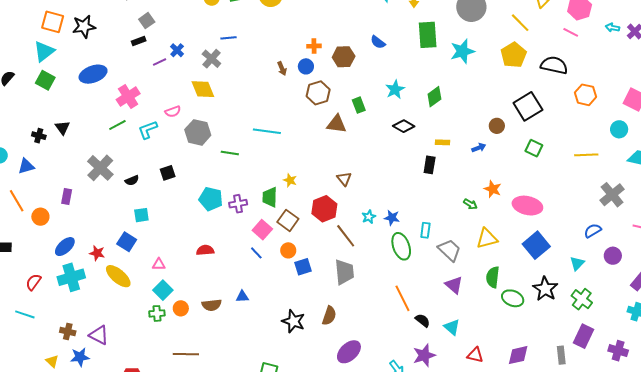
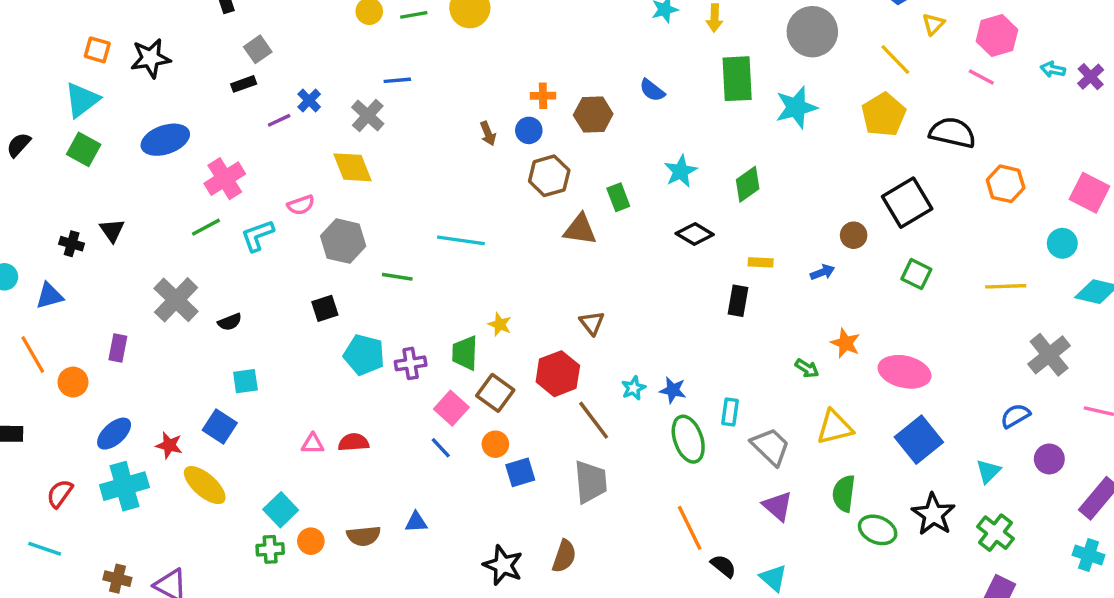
orange square: (53, 22) -> (97, 50), size x0.7
black square: (168, 173) -> (325, 308), moved
pink triangle: (159, 264) -> (313, 444), moved

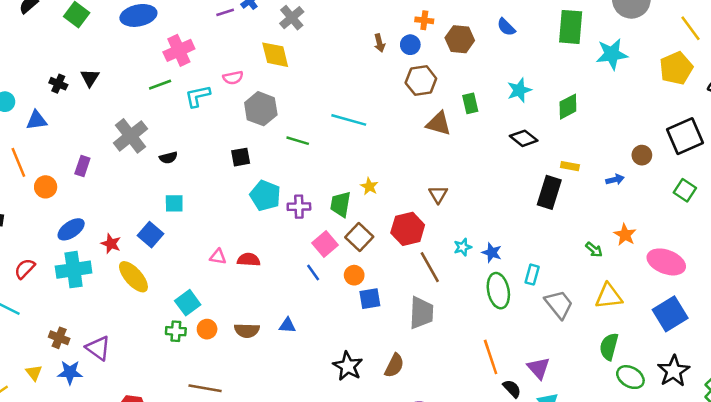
black rectangle: (738, 301) -> (549, 192), size x1.4
purple triangle: (778, 506) -> (538, 368), moved

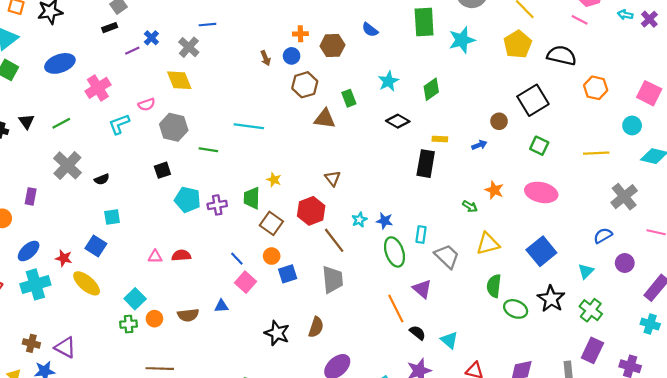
green line: (160, 85) -> (61, 123), moved
pink square: (325, 244) -> (245, 282), moved
pink ellipse: (666, 262) -> (541, 192), moved
purple triangle: (538, 368) -> (422, 289), moved

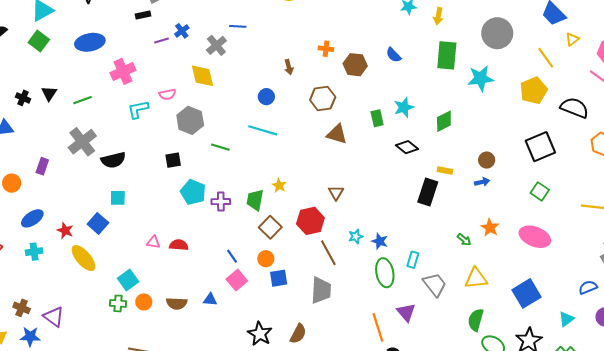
blue circle: (292, 56) -> (266, 97), moved
green rectangle: (349, 98) -> (377, 118), moved
brown circle: (499, 121) -> (487, 160), moved
black semicircle: (102, 179) -> (113, 160), size x1.6
cyan cross: (35, 284) -> (34, 252), size x0.6

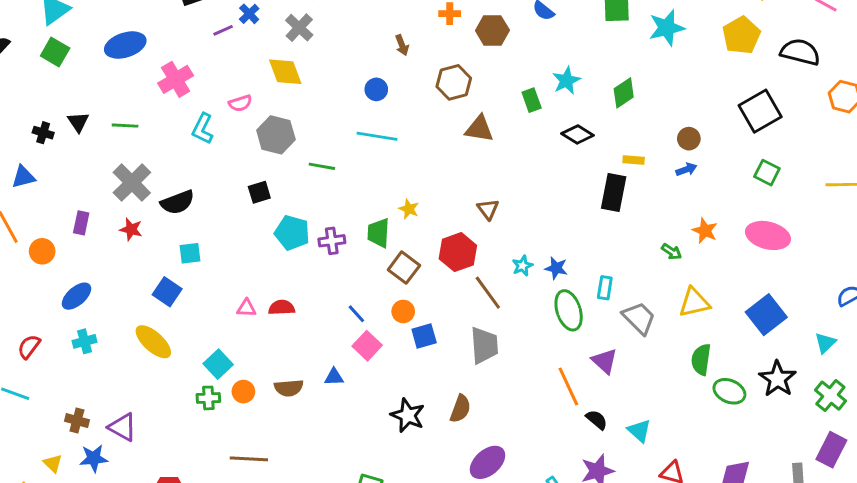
green line: (83, 100) -> (125, 126), turned 30
cyan L-shape: (138, 109) -> (203, 129), turned -45
red star: (65, 230) -> (131, 229), moved

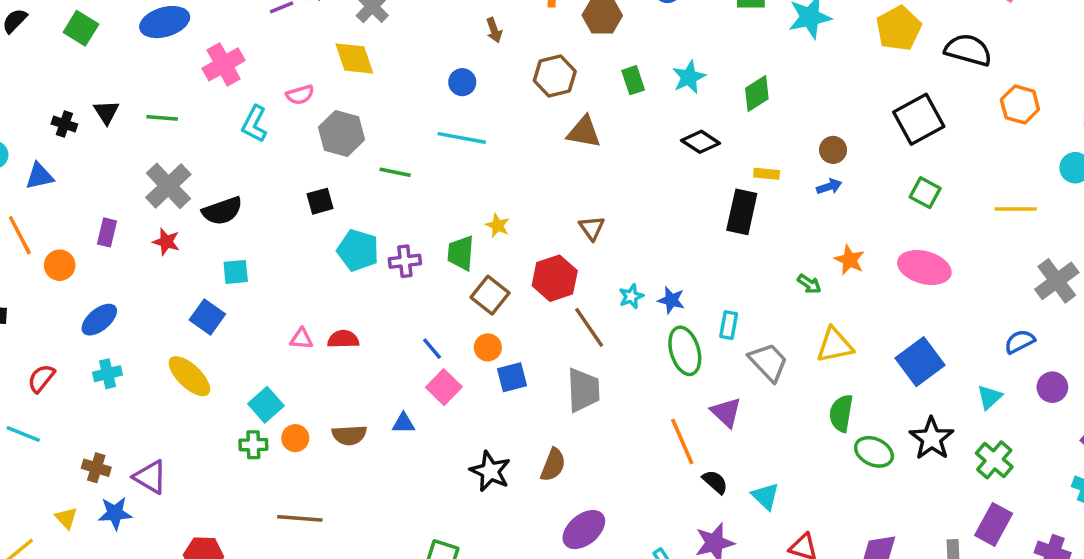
green rectangle: (532, 100) -> (633, 80), moved

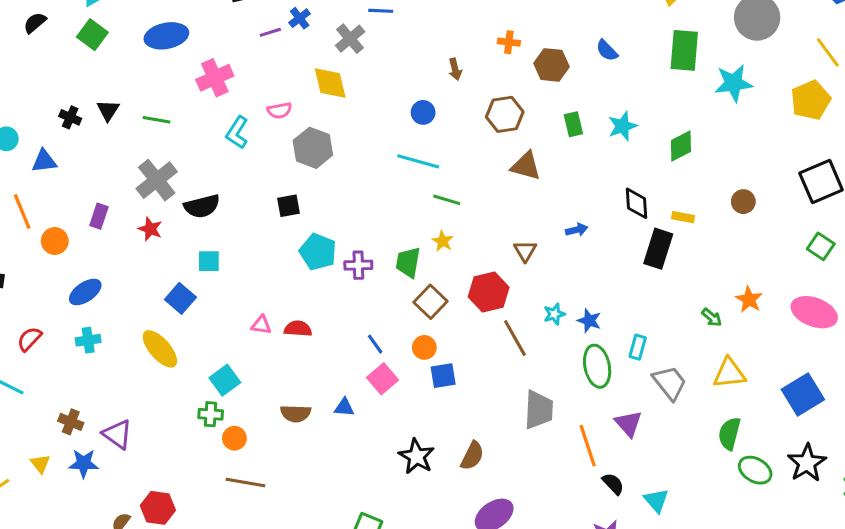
black diamond: (701, 142) -> (637, 203), moved, turned 48
green line: (395, 172) -> (447, 200), moved
blue arrow: (829, 186) -> (577, 230), moved
gray trapezoid: (583, 390) -> (539, 410), moved
orange circle: (295, 438) -> (234, 438), moved

